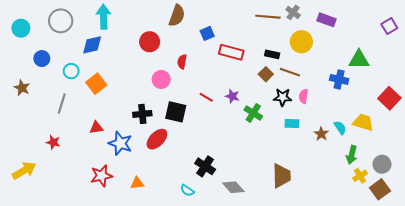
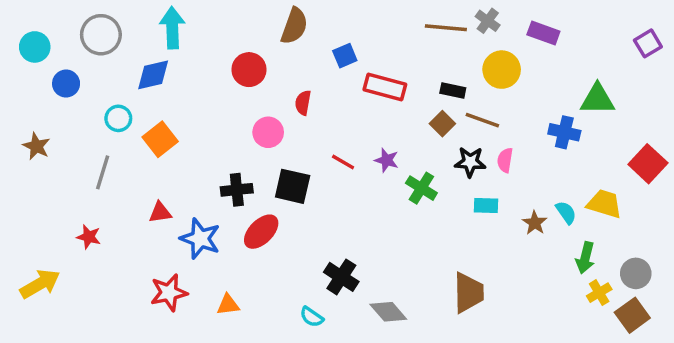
blue circle: (42, 59) -> (66, 84), moved

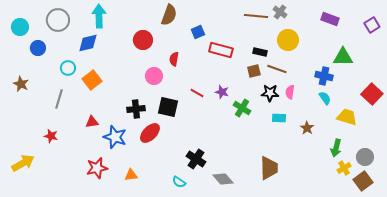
purple rectangle: (543, 33) -> (330, 19), moved
brown square: (442, 124) -> (254, 71), turned 32
cyan semicircle: (566, 212) -> (325, 98), moved

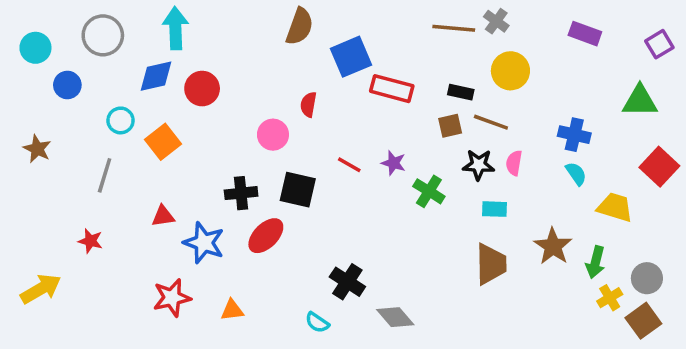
blue square: (198, 32) -> (351, 57), size x1.6
red circle: (143, 40) -> (202, 89), moved
green triangle: (343, 57) -> (640, 101), moved
brown star: (307, 128) -> (553, 246), moved, size x1.5
brown trapezoid: (269, 168) -> (491, 264), moved

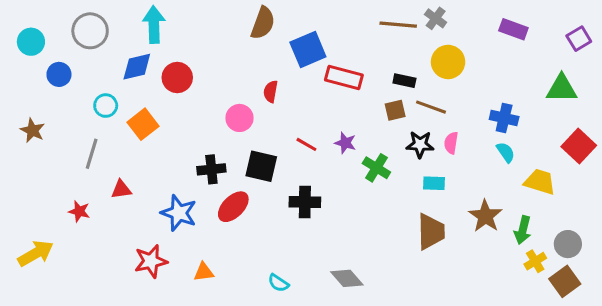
red triangle: (163, 216) -> (121, 190), moved
black cross: (347, 282) -> (305, 202), moved, turned -32

